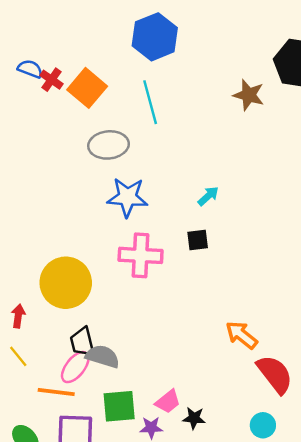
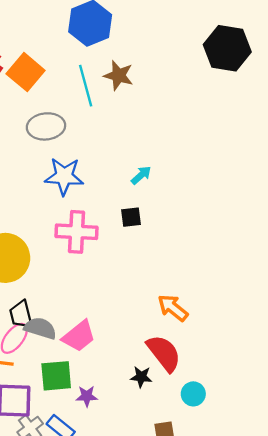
brown star: (249, 95) -> (118, 75), moved
red semicircle: (275, 374) -> (164, 353), moved
pink trapezoid: (168, 402) -> (79, 336), moved, size x1.4
black star: (194, 418) -> (141, 377), moved

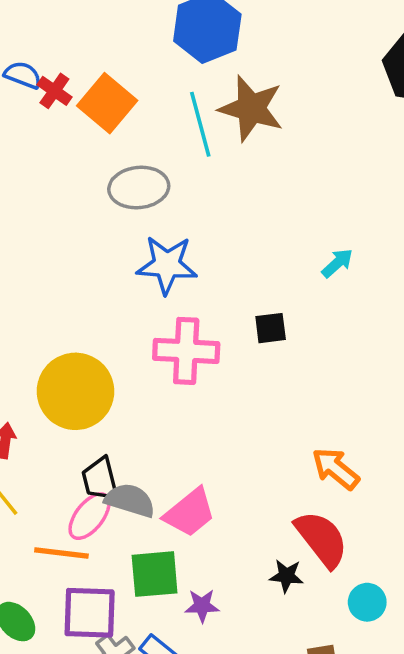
brown star: (118, 75) -> (251, 108), size x1.4
cyan arrow: (141, 175) -> (337, 263), moved

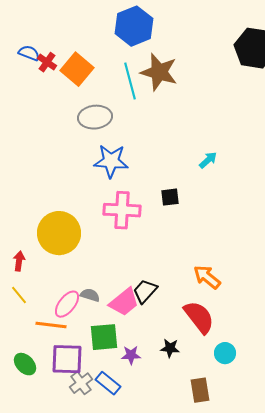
black trapezoid: (100, 479) -> (145, 291), moved, turned 56
gray semicircle: (130, 500) -> (90, 295), size x0.7
black star: (286, 576) -> (170, 348), moved

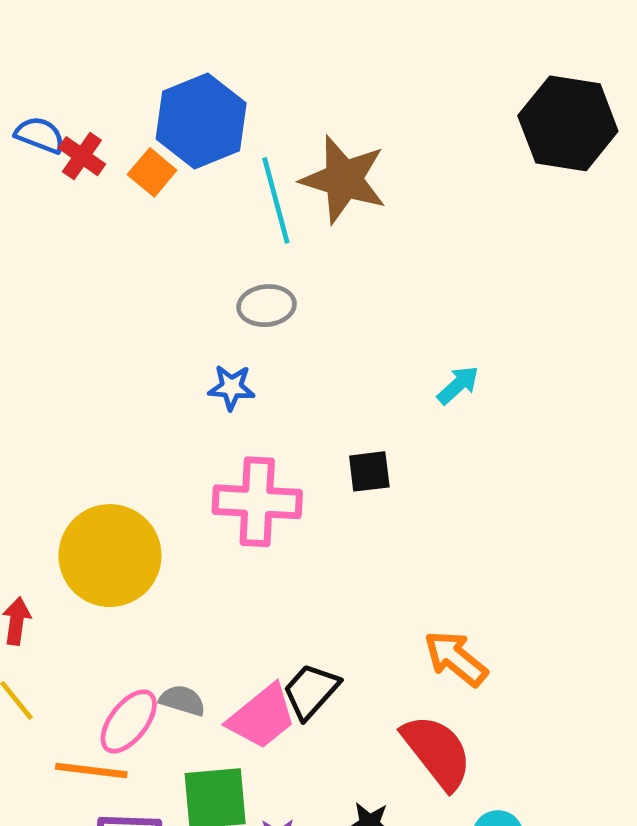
blue hexagon: (134, 26) -> (201, 121), moved
orange square: (77, 69) -> (152, 172), size x0.6
gray ellipse: (95, 117) -> (267, 306), moved, size x0.7
blue star: (111, 161) -> (231, 387), size x0.6

